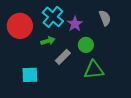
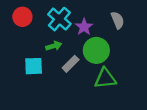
red circle: (20, 26) -> (22, 17), moved, size x0.7
green circle: (86, 45) -> (96, 50), size x1.5
cyan square: (30, 75) -> (34, 66), moved

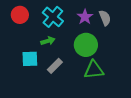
purple star: (84, 27) -> (85, 17), moved
gray rectangle: (71, 64) -> (55, 66), moved

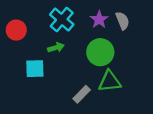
red circle: (20, 15) -> (16, 30), moved
gray rectangle: (55, 66) -> (82, 94), moved

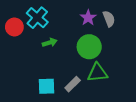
cyan cross: (62, 20) -> (37, 18), moved
cyan square: (35, 69) -> (47, 86), moved

